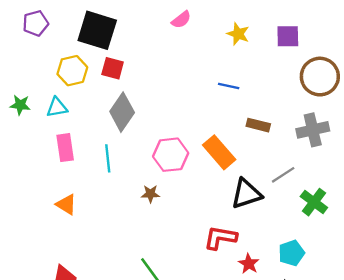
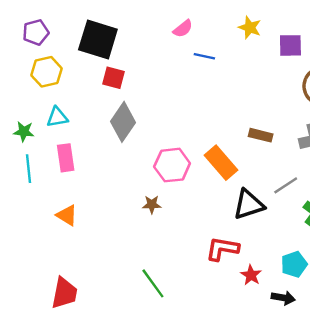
yellow star: (238, 34) -> (250, 28), moved
yellow hexagon: (72, 71) -> (46, 72), moved
blue line: (229, 86) -> (204, 56), moved
green star: (20, 105) -> (24, 132), moved
cyan line: (108, 158) -> (29, 169), moved

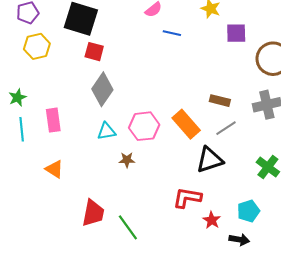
purple square: (290, 45) -> (236, 33), moved
cyan triangle: (57, 117) -> (106, 131), moved
green star: (24, 132) -> (18, 98), turned -30
gray line: (286, 185) -> (226, 128), moved
red trapezoid: (64, 293) -> (93, 213), moved

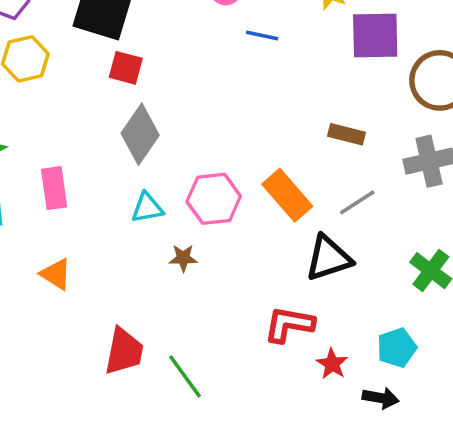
purple square: (236, 33) -> (375, 36), size x1.4
brown rectangle: (220, 101) -> (346, 134), moved

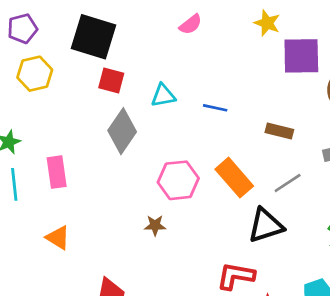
blue line: (262, 36) -> (215, 108), moved
cyan triangle: (147, 208) -> (163, 96), moved

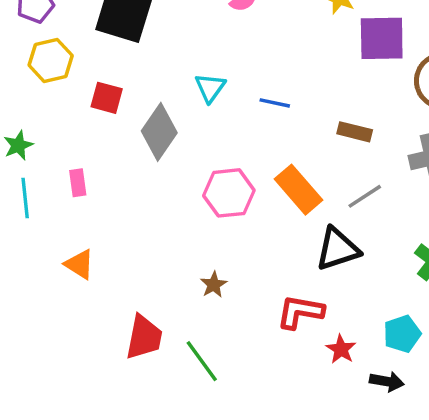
red square: (111, 80) -> (107, 98), moved
cyan triangle: (163, 96) -> (210, 88), turned -44
pink rectangle: (57, 172) -> (78, 183), size x0.7
brown star: (155, 225) -> (214, 285), moved, turned -30

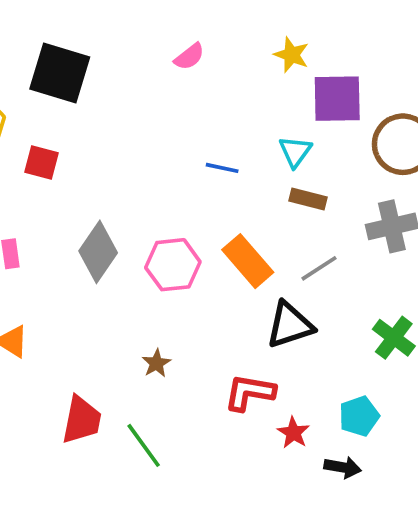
cyan triangle: (210, 88) -> (295, 152), moved
gray diamond: (159, 132) -> (98, 252), moved

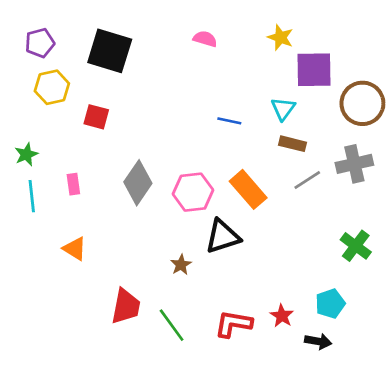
pink semicircle: (189, 57) -> (205, 39), turned -125
gray line: (319, 268) -> (307, 180), moved
black triangle: (290, 325) -> (223, 236), moved
red L-shape: (250, 392) -> (233, 324), moved

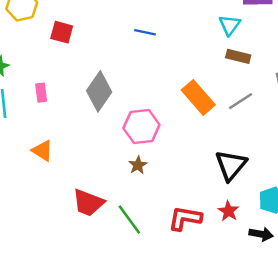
blue line: (229, 121) -> (145, 32), moved
gray line: (307, 180) -> (241, 101), moved
pink hexagon: (193, 192) -> (141, 126), moved
black triangle: (223, 236) -> (231, 165), moved, turned -32
red trapezoid: (126, 306) -> (88, 203), turned 100

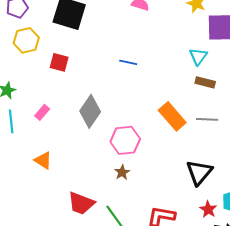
pink rectangle: (41, 93) -> (42, 112), turned 49
gray line: (241, 101) -> (207, 119), turned 35
red star: (228, 211) -> (208, 209), moved

